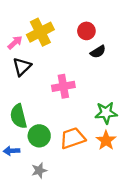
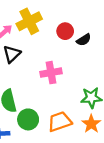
red circle: (86, 31) -> (65, 31), moved

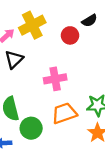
black semicircle: (84, 40) -> (89, 21), moved
orange trapezoid: (60, 122) -> (64, 113), moved

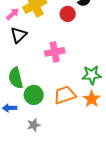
orange trapezoid: (64, 113) -> (65, 95), moved

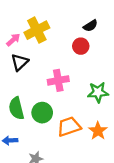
red circle: (68, 14) -> (81, 46), moved
green star: (92, 75) -> (98, 92), moved
green circle: (34, 95) -> (42, 113), moved

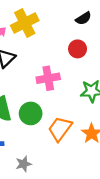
red circle: (81, 46) -> (78, 49), moved
orange trapezoid: (69, 127) -> (60, 129), turned -35

